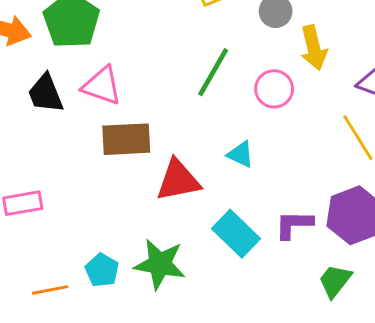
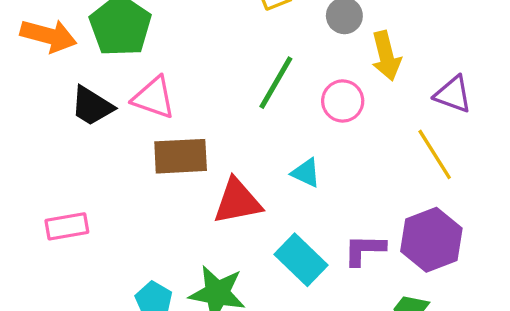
black trapezoid: (46, 93) -> (92, 106), turned -36

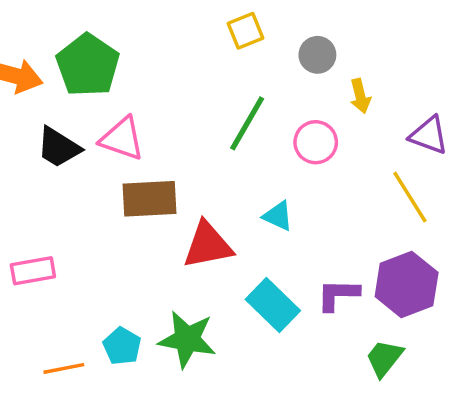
yellow arrow: (386, 56) -> (360, 96), size x0.7

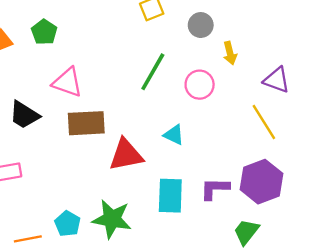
green pentagon: (88, 65) -> (44, 32), size x0.6
black trapezoid: (59, 147) -> (24, 115), moved
cyan rectangle: (273, 305) -> (170, 196), turned 48

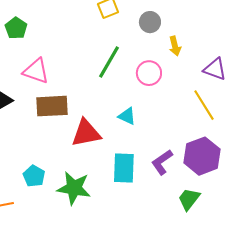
purple L-shape: (215, 189) -> (162, 162), turned -36
cyan pentagon: (67, 224) -> (34, 176), moved

